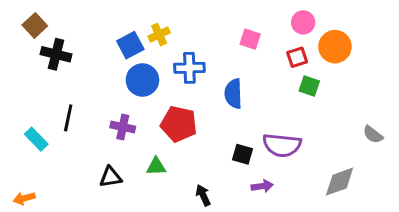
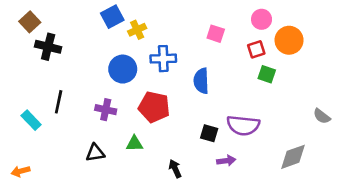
blue square: (130, 45) -> (112, 17), moved

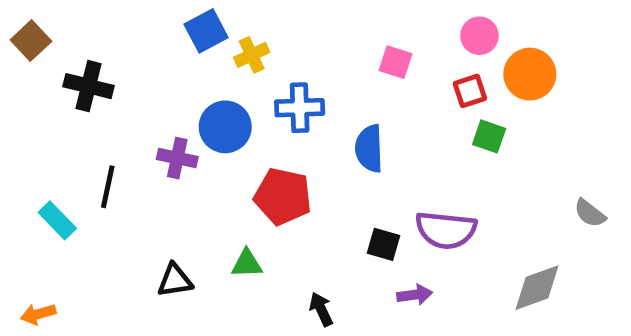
brown square: (30, 22) -> (31, 41), moved
purple cross: (106, 110) -> (177, 158), moved

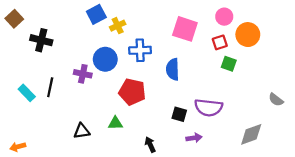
pink square: (396, 62) -> (185, 29), size x1.6
cyan rectangle: (57, 220) -> (27, 93), moved

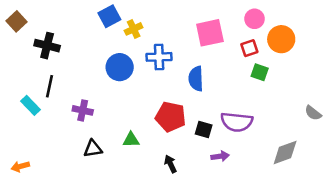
pink square: (185, 29) -> (210, 33), turned -30
purple cross: (83, 74) -> (83, 110), moved
black line: (50, 87) -> (50, 86), moved
red pentagon: (132, 92) -> (171, 117), moved

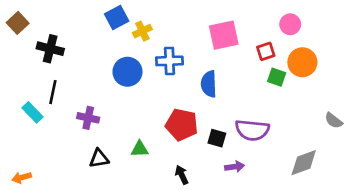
pink circle: (255, 19) -> (290, 24), moved
orange circle: (281, 39) -> (302, 62), moved

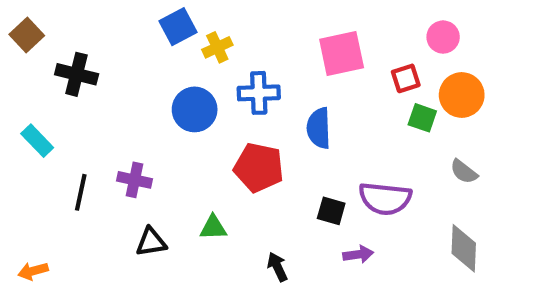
black line: (53, 92) -> (81, 192), moved
cyan rectangle: (33, 112) -> (37, 141), moved
gray semicircle: (334, 121) -> (464, 172), moved
red pentagon: (182, 125) -> (259, 167), moved
gray diamond: (304, 163) -> (464, 248), turned -68

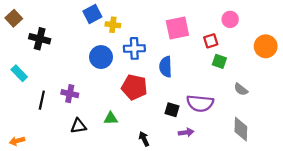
yellow cross: (217, 47) -> (113, 25), turned 32
orange circle: (462, 95) -> (266, 46), moved

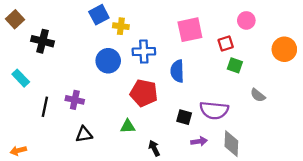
green triangle: (111, 118) -> (128, 126), moved
gray diamond: (241, 129) -> (231, 144), moved

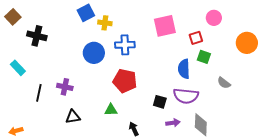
blue semicircle: (177, 71) -> (184, 69), moved

